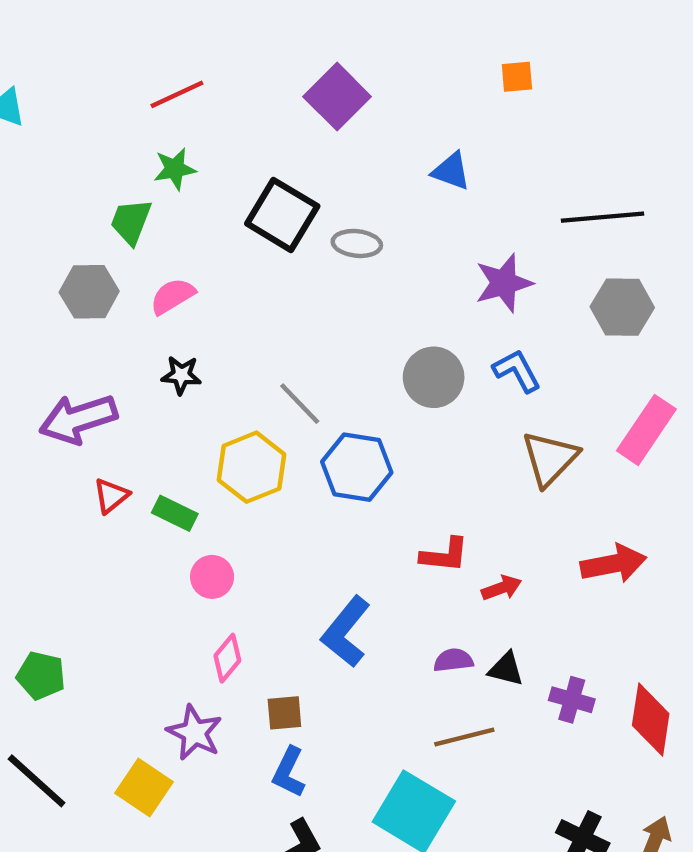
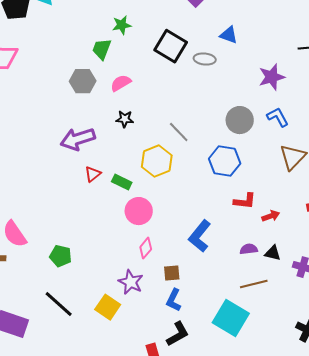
blue triangle: (451, 171) -> (229, 35), moved
blue hexagon: (357, 467) -> (225, 161), moved
pink circle: (212, 577) -> (139, 211), size x1.4

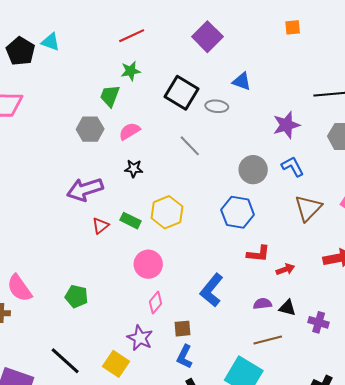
gray line: (179, 132) -> (190, 146), moved
green rectangle: (122, 182) -> (131, 221), moved
green pentagon: (61, 256) -> (77, 296), moved

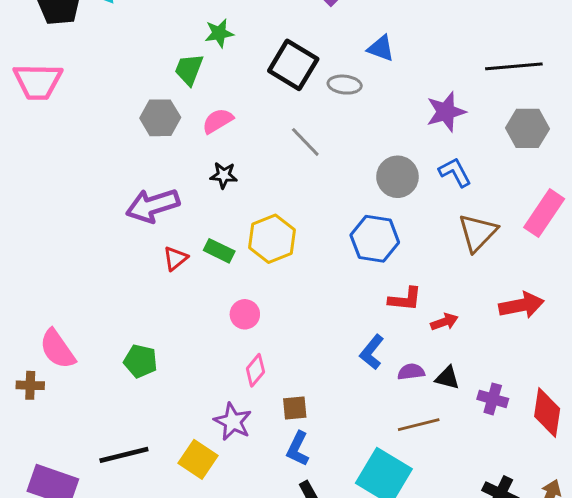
pink circle: (148, 264) -> (245, 314), size x0.7
blue L-shape: (212, 290) -> (372, 352), moved, size x0.7
black line: (65, 361) -> (124, 455), turned -56

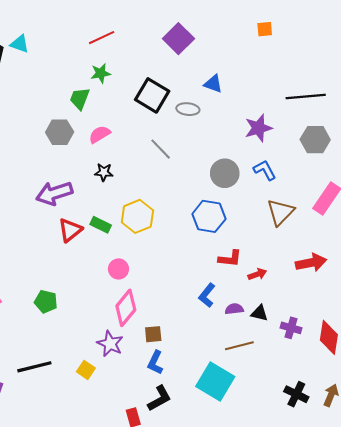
red triangle: (175, 258) -> (70, 230), size x1.4
pink diamond: (255, 370) -> (126, 308), size x1.6
yellow square: (198, 459) -> (86, 370), size x0.7

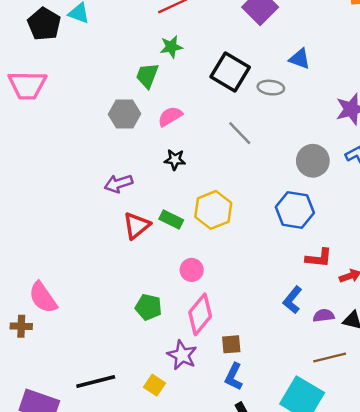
purple arrow: (54, 193) -> (118, 184), size x0.7
green pentagon: (46, 302) -> (148, 307), moved

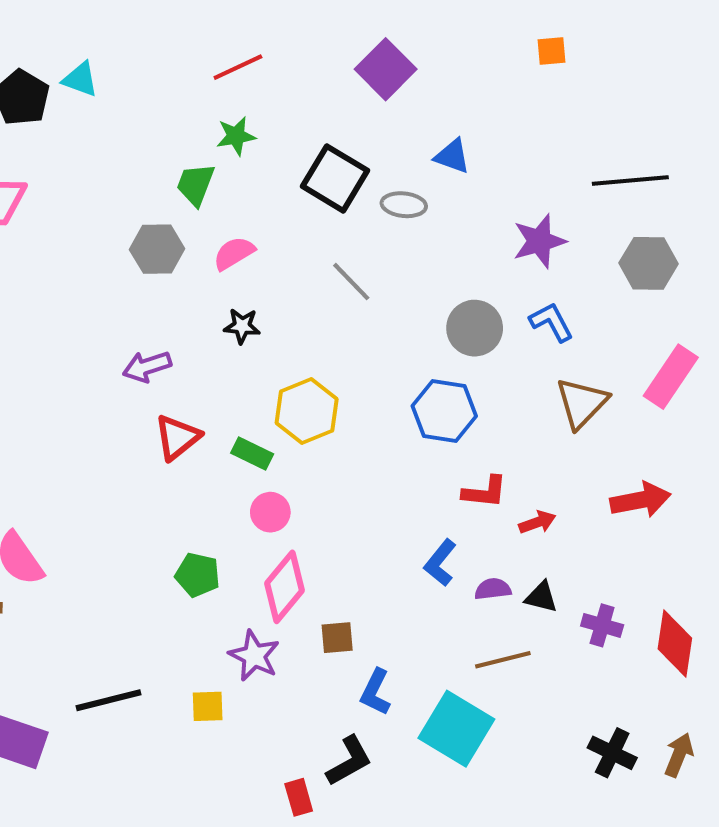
green rectangle: (171, 220) -> (252, 453), moved
blue L-shape: (234, 377) -> (375, 692), moved
yellow square: (154, 385) -> (208, 706), turned -36

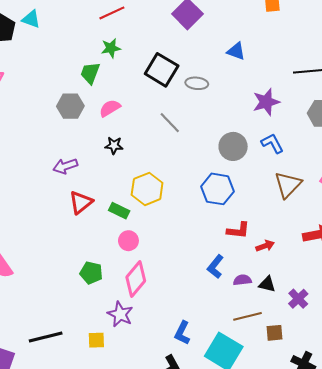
blue triangle: (452, 156) -> (236, 51), moved
purple cross: (602, 625) -> (298, 299), turned 30
brown square: (337, 638) -> (274, 333), moved

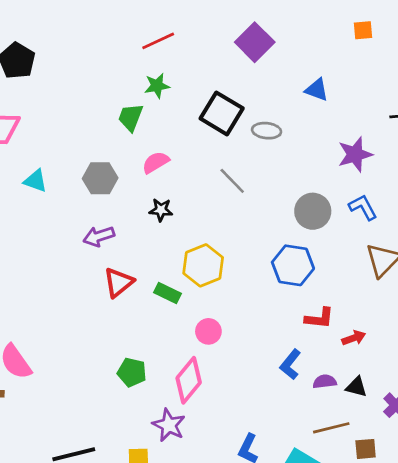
cyan triangle: (31, 19) -> (35, 181), moved
gray hexagon: (70, 106) -> (100, 178), moved
pink circle: (128, 241) -> (208, 331), moved

